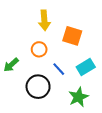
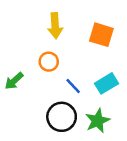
orange square: (72, 36) -> (101, 35), moved
black circle: (38, 87) -> (62, 117), moved

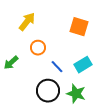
yellow arrow: (55, 26) -> (27, 22), moved, turned -138
green star: (98, 121) -> (76, 94), turned -30

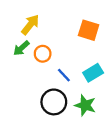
green arrow: (11, 63) -> (21, 48), moved

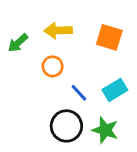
yellow arrow: (30, 25) -> (58, 30), moved, turned -130
green arrow: (21, 48) -> (18, 43), moved

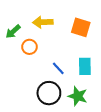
orange circle: (53, 66) -> (29, 47), moved
cyan rectangle: (115, 90) -> (85, 66), turned -60

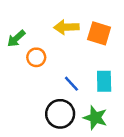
yellow arrow: (43, 22) -> (66, 27), moved

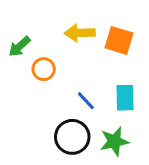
green star: (95, 118) -> (114, 141), turned -30

